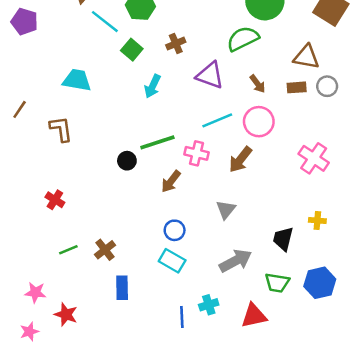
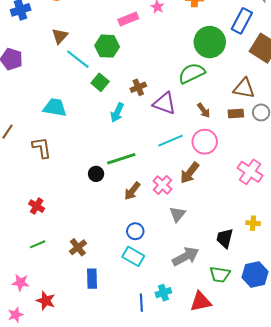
brown cross: (176, 44) -> (138, 87), moved
pink cross: (197, 153) -> (162, 185), moved, turned 30
green line: (68, 250) -> (38, 244), moved

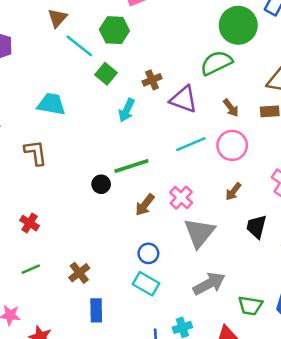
brown arrow: (190, 173) -> (233, 191), moved, size x0.7
gray triangle: (178, 214) -> (199, 233), size x1.6
black trapezoid: (225, 238) -> (256, 227), moved

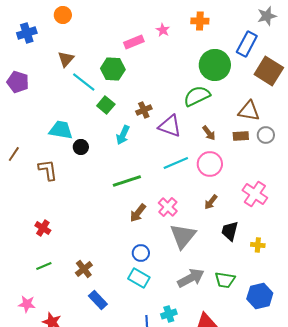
black circle: (101, 184) -> (81, 147), moved
green trapezoid: (250, 306) -> (225, 280), moved
blue rectangle: (96, 310) -> (98, 300), turned -42

